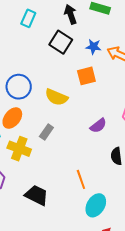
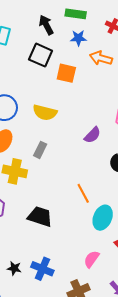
blue star: (93, 47) -> (78, 38), moved
orange square: (86, 76) -> (66, 73), moved, turned 36

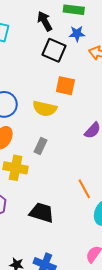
black square: (41, 55) -> (54, 50), moved
orange square: (66, 73) -> (65, 86), moved

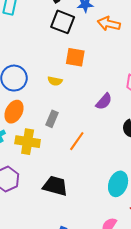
yellow semicircle: (45, 109) -> (55, 81), size x0.6
orange line: (84, 189) -> (77, 141), moved, turned 66

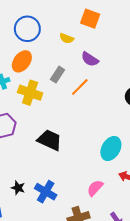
purple semicircle: (104, 101) -> (90, 59), moved, turned 72
orange line: (77, 141) -> (80, 87), moved

